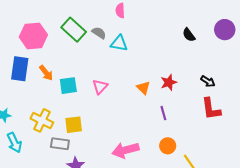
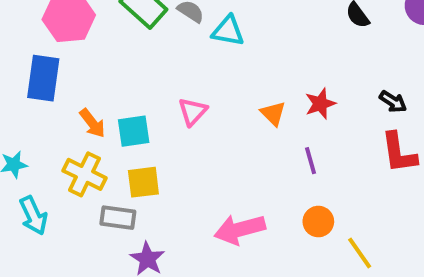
orange arrow: (46, 73) -> (92, 123), moved
cyan square: (68, 86) -> (134, 131), moved

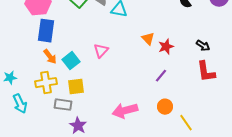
blue rectangle: (43, 78) -> (46, 31), moved
orange triangle: (273, 113) -> (148, 39), moved
cyan square: (134, 131) -> (71, 61), turned -30
purple line: (310, 161) -> (161, 76), turned 56
yellow cross: (85, 174) -> (46, 83), turned -35

